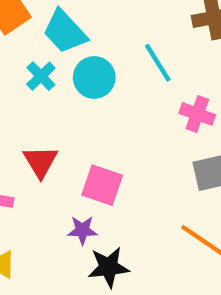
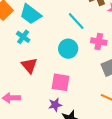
cyan circle: (94, 77) -> (68, 49), moved
red triangle: (40, 162) -> (29, 65), moved

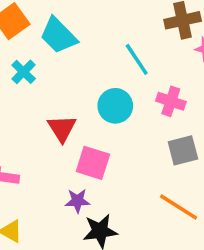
cyan cross: (23, 37) -> (24, 72), moved
red triangle: (29, 65) -> (62, 128), moved

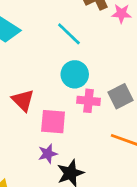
pink cross: (171, 101) -> (88, 101), moved
cyan circle: (115, 106) -> (75, 74), moved

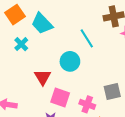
cyan circle: (75, 74) -> (70, 61), moved
pink cross: (88, 101) -> (87, 104), moved

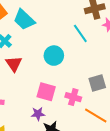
cyan line: (87, 38) -> (80, 33), moved
red triangle: (43, 77) -> (14, 64), moved

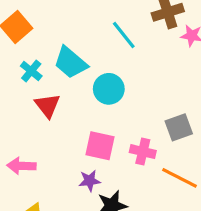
cyan trapezoid: (24, 20) -> (71, 63), moved
cyan line: (80, 33) -> (124, 35), moved

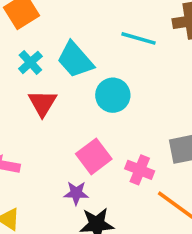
cyan line: (124, 35) -> (138, 38), turned -44
pink square: (100, 146) -> (94, 156), turned 32

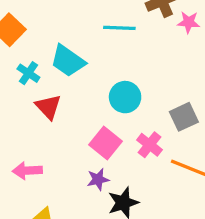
cyan circle: (113, 95) -> (125, 97), moved
pink cross: (140, 170) -> (150, 145), turned 30

